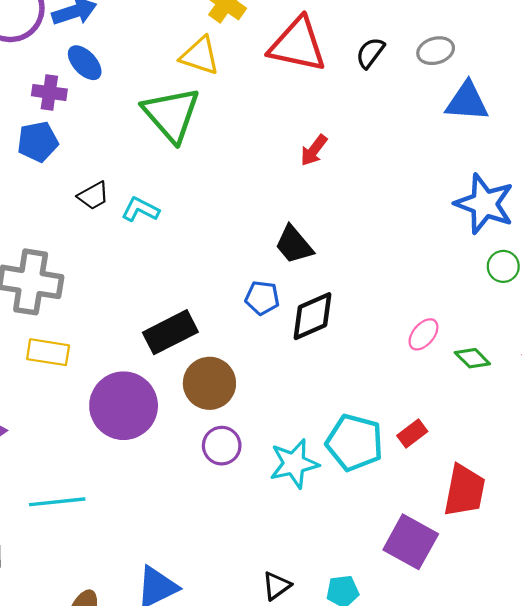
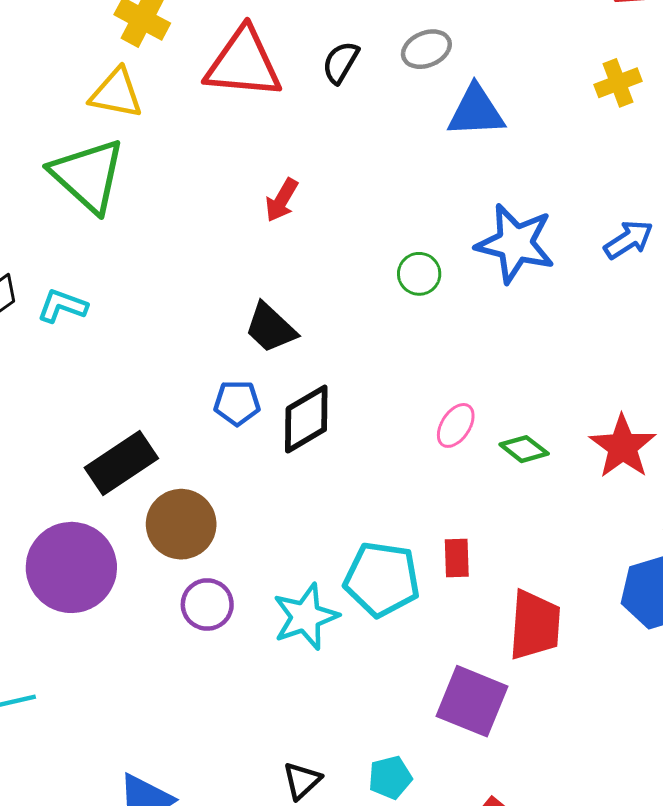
green circle: (503, 266) -> (419, 274), moved
red rectangle: (412, 433) -> (457, 558), turned -48

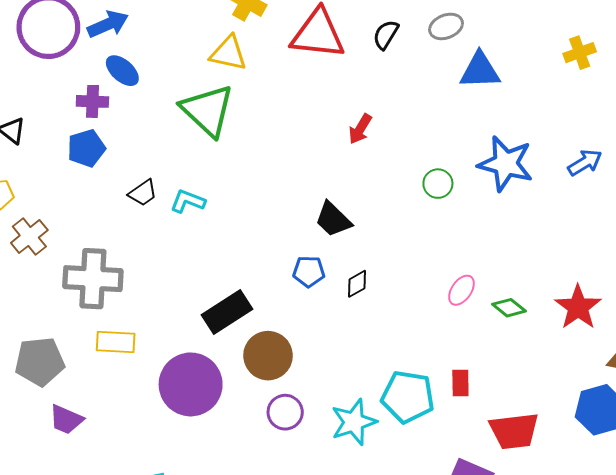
red arrow: (282, 200) -> (360, 129), moved
black diamond: (306, 419) -> (357, 284), size x0.6
red trapezoid: (535, 625) -> (514, 431), turned 78

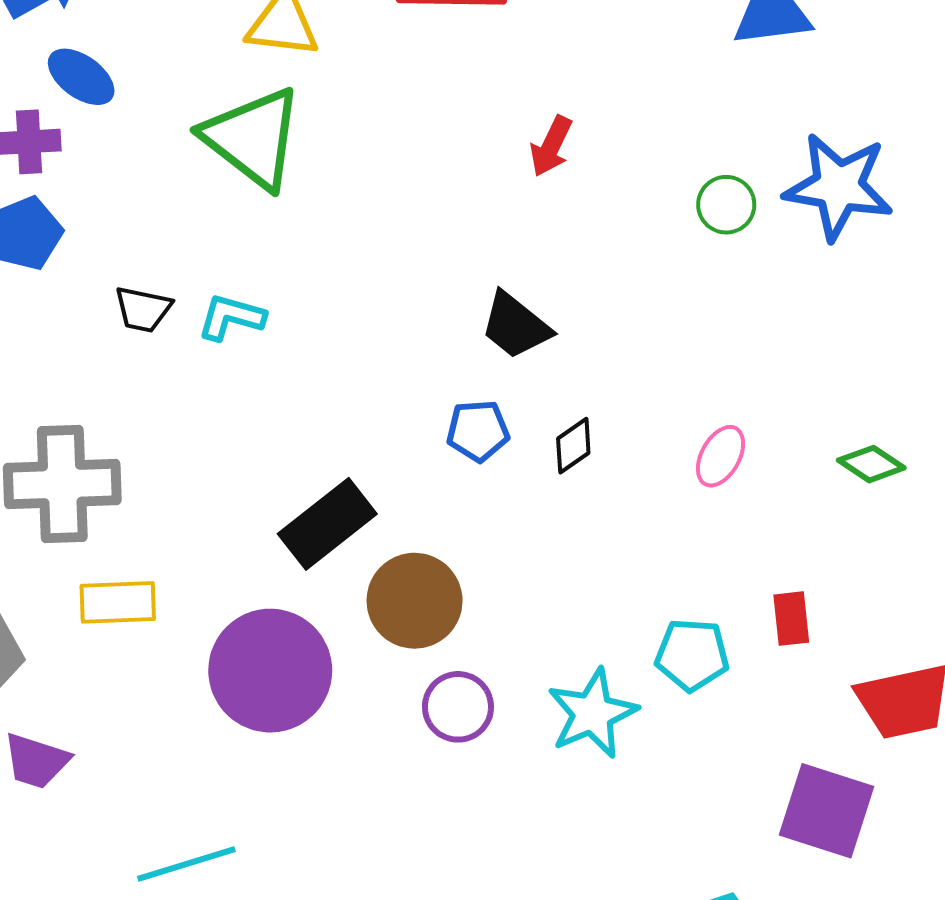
green circle: (438, 184) -> (726, 205), moved
black trapezoid: (143, 193) -> (143, 309), turned 52
pink ellipse: (461, 290) -> (720, 456), moved
cyan pentagon: (408, 397) -> (692, 655), size x0.7

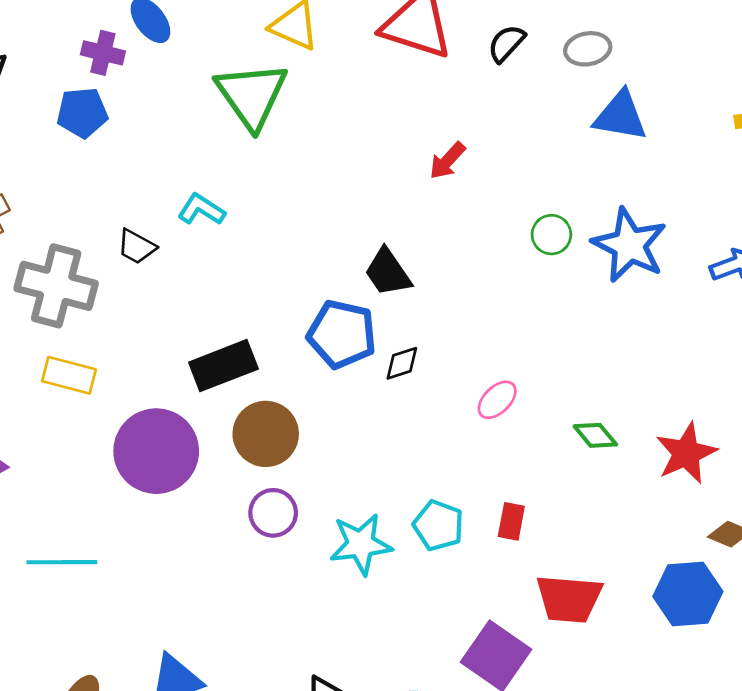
black trapezoid: (143, 309) -> (137, 247), moved
blue pentagon: (478, 431) -> (342, 334), size x1.6

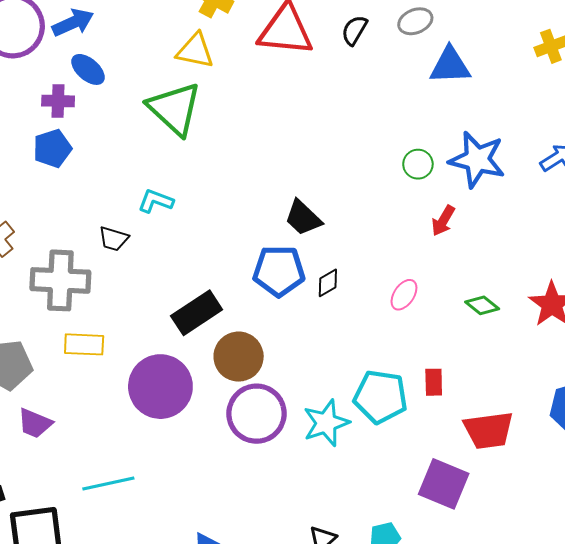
red arrow: (447, 161) -> (443, 221), moved
purple circle: (273, 513) -> (257, 414), size x1.6
cyan pentagon: (438, 525) -> (381, 397), size x1.4

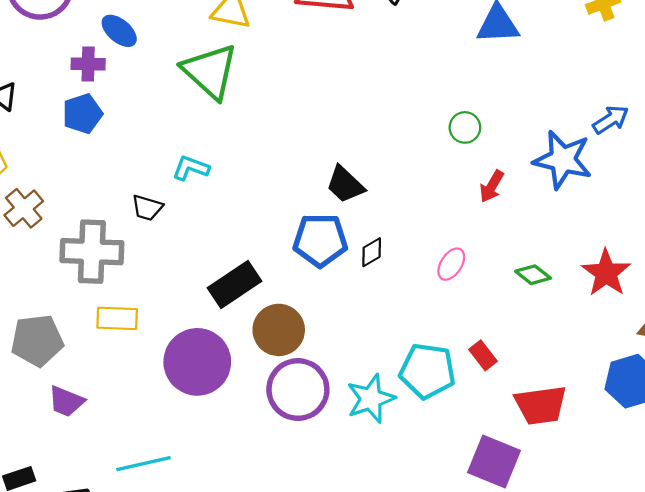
blue star: (477, 160) -> (563, 160), moved
red rectangle: (434, 382) -> (483, 355), turned -36

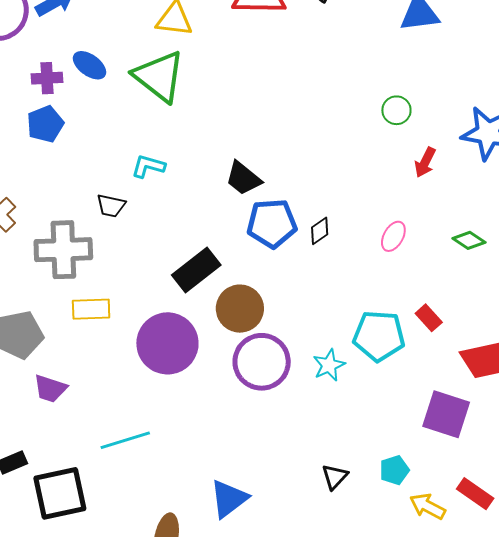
blue ellipse: (119, 31) -> (90, 65), moved
black trapezoid: (345, 184) -> (243, 178), moved
cyan star: (371, 399) -> (329, 365), size x0.7

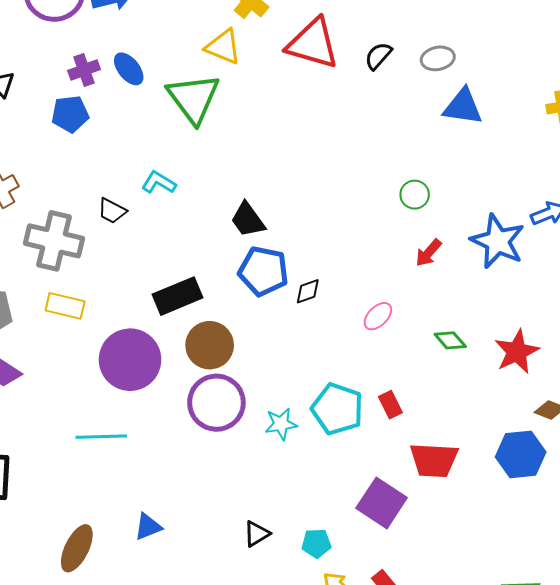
purple cross: (47, 78) -> (84, 70), turned -32
cyan line: (125, 440) -> (101, 437), moved
blue triangle: (229, 499) -> (148, 527), size x0.7

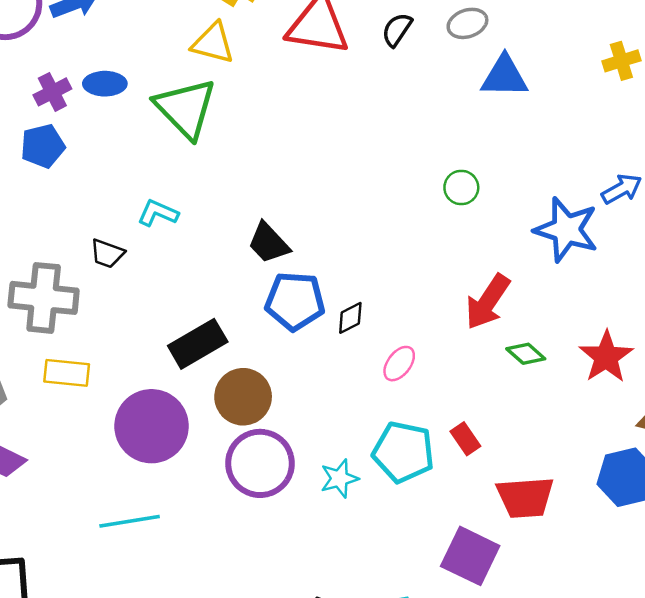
blue ellipse: (129, 69) -> (105, 84), turned -44
red arrow: (428, 253) -> (488, 302), moved, size x1.6
pink ellipse: (378, 316) -> (399, 364), moved

